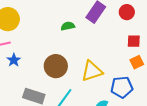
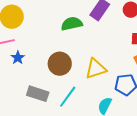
green semicircle: (68, 26) -> (72, 24), size x1.5

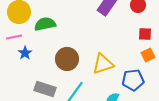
green semicircle: (72, 24) -> (45, 24), moved

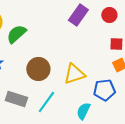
green semicircle: (45, 24) -> (16, 34), turned -30

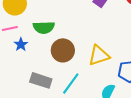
green semicircle: (16, 34) -> (44, 27), moved, turned -140

